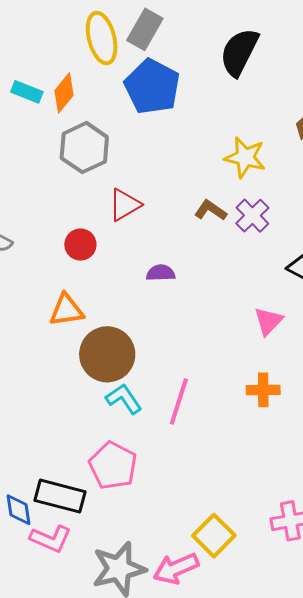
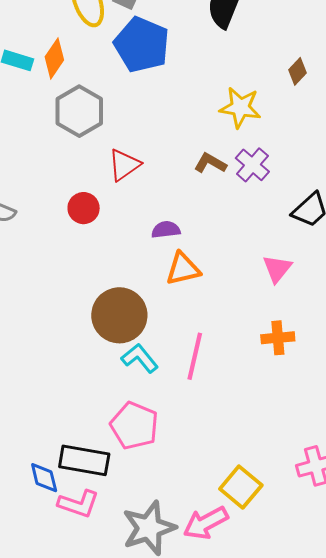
orange triangle: (67, 310) -> (183, 269), moved

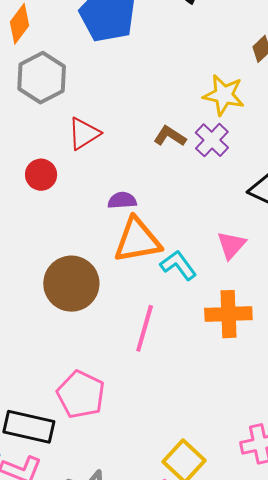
yellow star: (240, 107) -> (224, 95), moved
orange triangle: (183, 269) -> (137, 240), size x1.4
orange cross: (278, 338) -> (228, 314), size x1.4
cyan L-shape: (140, 358) -> (178, 265), moved

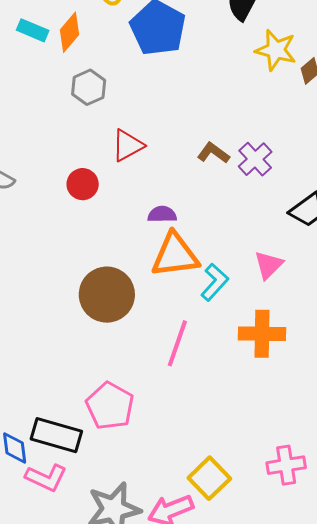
gray hexagon: (42, 78) -> (89, 87), size x0.7
yellow star: (224, 95) -> (276, 50), moved
cyan L-shape: (178, 265) -> (215, 282), turned 75

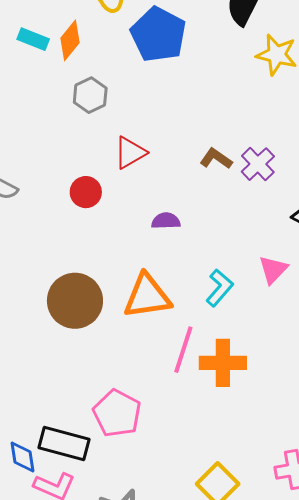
orange triangle: (175, 255) -> (147, 296), moved
brown circle: (107, 295) -> (75, 301), moved
orange cross: (262, 334) -> (223, 363), moved

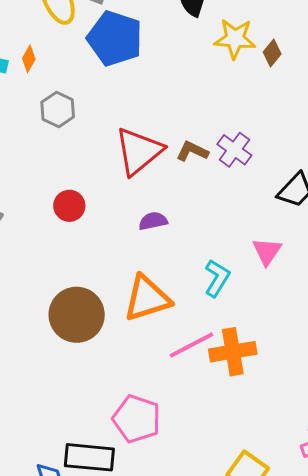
orange diamond: (70, 40) -> (29, 59), size x0.7
red triangle: (130, 153) -> (139, 151), moved, size x1.5
pink line: (183, 350) -> (192, 345), turned 54

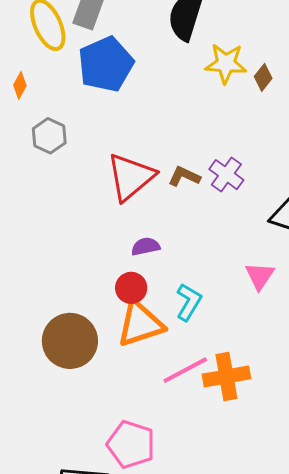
blue pentagon: (115, 38) -> (106, 64), turned 30
red circle: (69, 206) -> (131, 288), moved
cyan L-shape: (217, 278) -> (189, 302), moved

